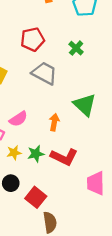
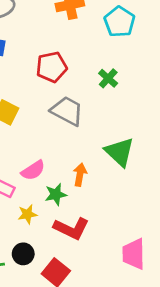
green star: (36, 154) -> (56, 194), moved
red L-shape: (64, 157) -> (71, 228), moved

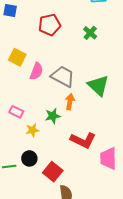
gray trapezoid: (67, 111) -> (63, 76), moved
pink semicircle: (33, 170) -> (36, 71), moved, turned -36
red L-shape: (71, 228) -> (83, 140), moved

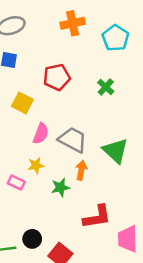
yellow square: (17, 57) -> (22, 103), moved
yellow star: (32, 130) -> (36, 165), moved
red L-shape: (83, 140) -> (97, 217), turned -35

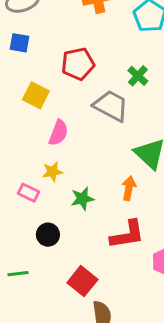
gray trapezoid: (73, 140) -> (111, 106), moved
orange arrow: (81, 170) -> (129, 188), moved
black circle: (32, 239) -> (48, 235), moved

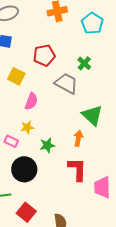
black circle: (48, 235) -> (24, 169), size x1.6
red L-shape: (127, 235) -> (77, 169), turned -80
red square: (82, 281) -> (26, 212), moved

